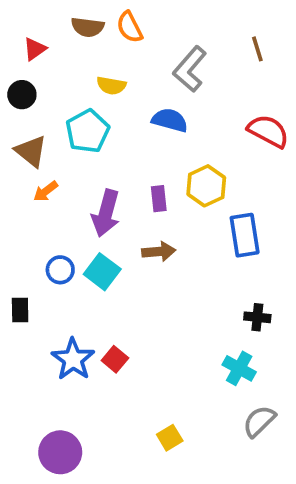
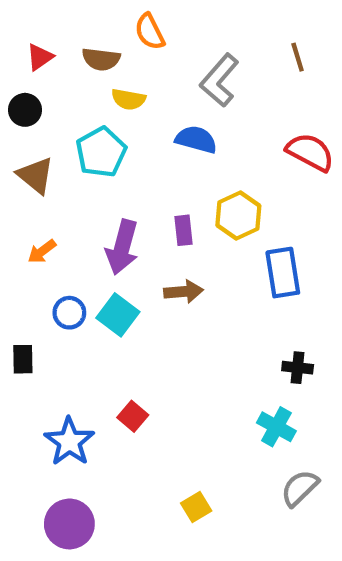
brown semicircle: (88, 27) -> (101, 59), moved
orange arrow: (46, 191) -> (42, 251), moved
blue star: (73, 359) -> (69, 442), moved

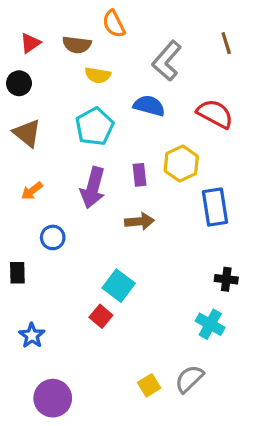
cyan pentagon: (101, 152) -> (94, 127), moved
red semicircle: (310, 152) -> (215, 114), moved
cyan square: (118, 315) -> (119, 286), moved
blue star: (69, 442) -> (32, 335), moved, size x0.7
gray semicircle: (300, 488) -> (189, 379), moved

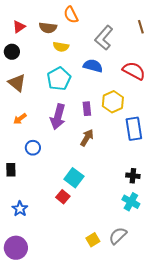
brown arrow: (139, 221) -> (87, 138), turned -54
black cross: (226, 279) -> (133, 176), moved
purple circle: (53, 398) -> (16, 248), moved

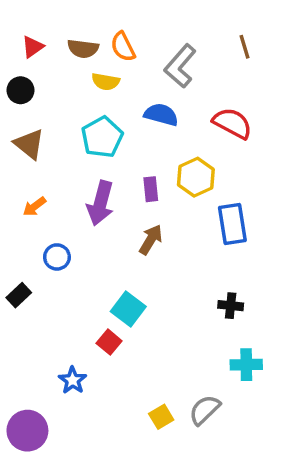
orange semicircle: (71, 15) -> (123, 47), moved
black rectangle: (11, 170) -> (19, 295), turned 48
cyan cross: (131, 202) -> (246, 365), moved, turned -30
blue star: (20, 209) -> (73, 380), moved

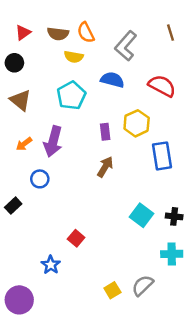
purple arrow: (100, 203) -> (53, 141), moved
black cross: (231, 306) -> (174, 216), moved
cyan square: (128, 309) -> (141, 215), moved

